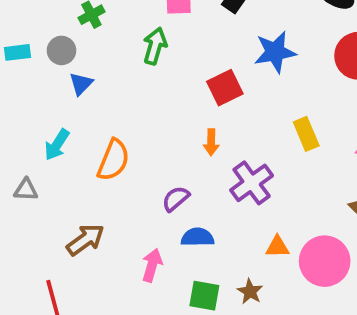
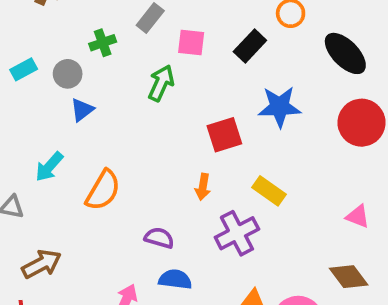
cyan rectangle: (18, 52) -> (24, 69), turned -30
yellow rectangle: (306, 134) -> (269, 191), moved, turned -40
purple semicircle: (176, 199) -> (159, 238), turned 48
brown arrow: (85, 240) -> (42, 264), moved

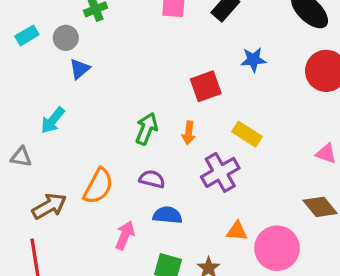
green arrow: (161, 83) -> (147, 129), moved
blue star: (279, 107) -> (253, 60), size x0.7
orange semicircle: (103, 190) -> (98, 186), moved

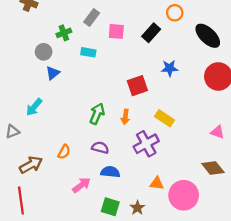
cyan rectangle: (27, 35) -> (88, 52), moved, turned 40
gray triangle: (21, 157) -> (12, 131), turned -32
orange semicircle: (98, 186) -> (64, 152), size x0.6
pink arrow: (125, 235) -> (81, 185), turned 30

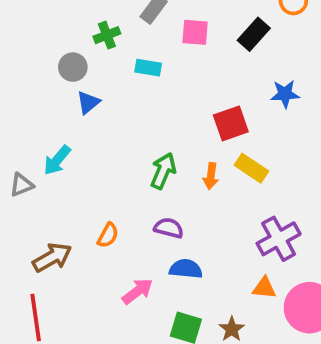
yellow rectangle: (165, 118) -> (251, 168), moved
gray triangle: (12, 131) -> (21, 185), moved
purple cross: (146, 144) -> (279, 239), moved

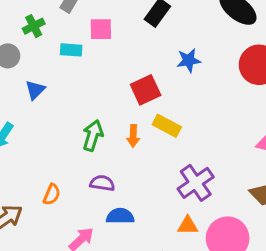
pink square: (195, 32) -> (101, 29), moved
blue triangle: (88, 102) -> (35, 90), moved

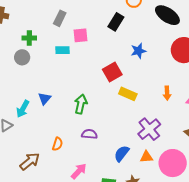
green cross: (34, 26) -> (29, 38), moved, turned 32
blue triangle: (35, 90) -> (45, 98), moved
orange arrow: (133, 136) -> (167, 93), moved
blue semicircle: (120, 216) -> (122, 154), moved, turned -48

